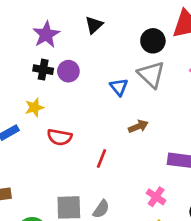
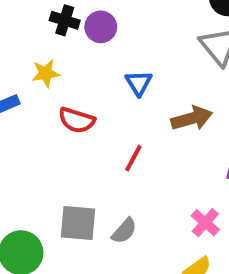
blue triangle: (119, 87) -> (139, 83), moved
brown arrow: (138, 126) -> (192, 118), size x1.4

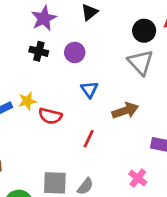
purple circle: (101, 27) -> (75, 52), moved
yellow star: (46, 73) -> (27, 101), moved

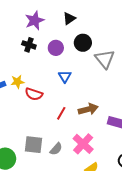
black circle: (144, 31) -> (83, 43), moved
brown arrow: (125, 111) -> (88, 109), moved
pink cross: (138, 178) -> (83, 144), moved, size x1.5

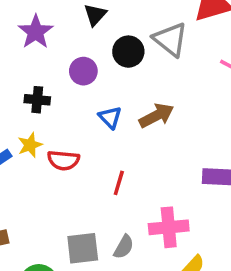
black cross: (29, 45) -> (37, 100), moved
gray triangle: (105, 59) -> (170, 39), moved
brown arrow: (88, 109) -> (157, 116), moved
pink cross: (83, 144) -> (169, 227), turned -35

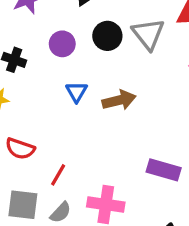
red semicircle: (63, 160) -> (20, 149), moved
red line: (119, 183) -> (58, 175), moved

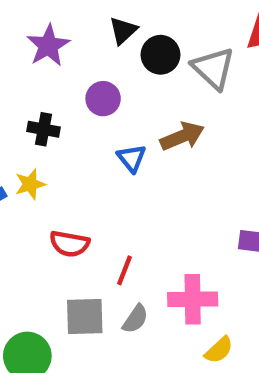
black circle: (107, 36) -> (160, 55), moved
brown arrow: (119, 100) -> (182, 136), moved

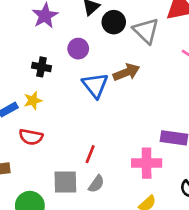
blue triangle: (131, 158) -> (95, 85), size x1.5
red semicircle: (70, 244) -> (31, 137), moved
pink cross: (193, 299) -> (147, 163), moved

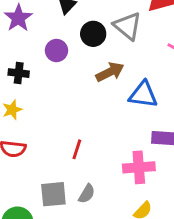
black circle: (114, 22) -> (93, 34), moved
blue triangle: (95, 85) -> (143, 95), moved, turned -40
red line: (90, 154) -> (77, 149), moved

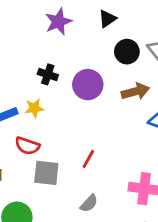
purple circle: (56, 51) -> (88, 85), moved, size x1.4
gray square: (53, 194) -> (46, 173), moved

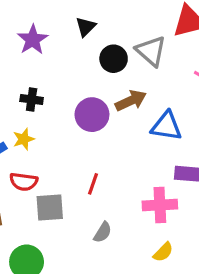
purple circle: (88, 85) -> (92, 115), moved

